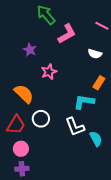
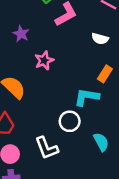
white circle: (41, 119) -> (70, 121), moved
white L-shape: (75, 127) -> (47, 148), moved

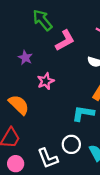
white circle: (70, 121) -> (71, 144), moved

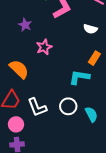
white L-shape: (48, 158) -> (37, 107), moved

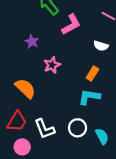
orange rectangle: (94, 58) -> (92, 74), moved

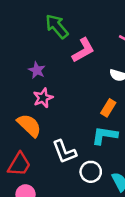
pink star: (52, 65) -> (43, 98), moved
white L-shape: (45, 129) -> (64, 152), moved

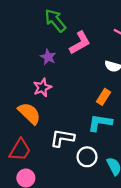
purple star: (37, 70) -> (48, 57), moved
white L-shape: (64, 152) -> (62, 138), turned 120

